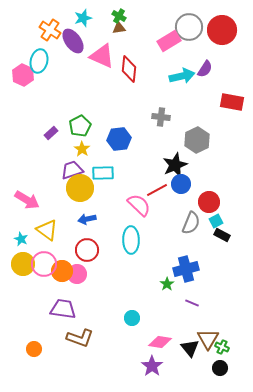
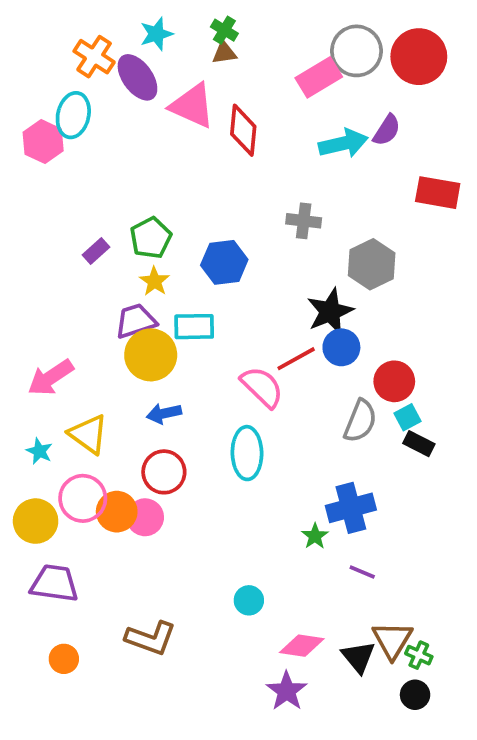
pink arrow: (27, 200) -> (51, 378), turned 115
yellow circle: (23, 264) -> (36, 521), moved
purple trapezoid: (63, 309) -> (54, 583), moved

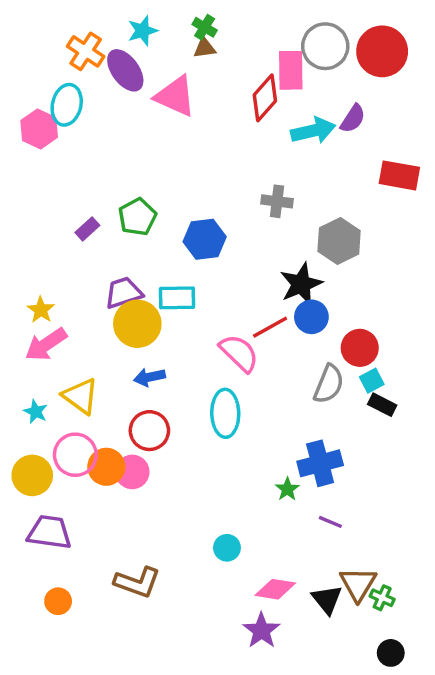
pink rectangle: (319, 77) -> (291, 70), turned -60
red diamond: (243, 130) -> (265, 98), moved, turned 36
yellow star: (154, 281) -> (41, 310), moved
black circle: (415, 695) -> (391, 653), moved

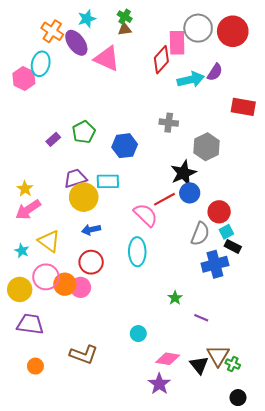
blue cross: (320, 463) -> (215, 264), moved

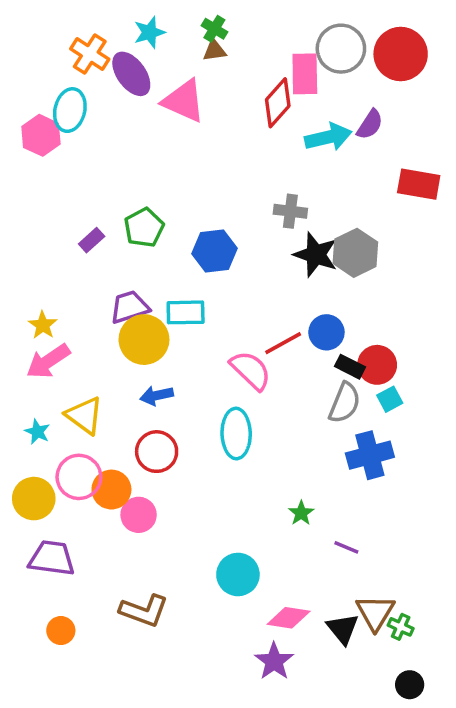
black star: (183, 173) -> (316, 255), moved, turned -30
black rectangle: (233, 246) -> (350, 367), moved
pink circle: (81, 287) -> (139, 515), moved
cyan circle: (138, 334) -> (238, 574), size x1.5

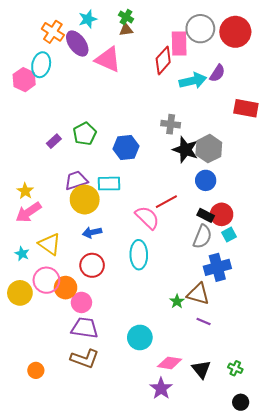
blue circle: (326, 332) -> (206, 180), moved
purple trapezoid: (52, 558) -> (85, 328), moved
brown triangle: (375, 612) -> (198, 294), moved, turned -45

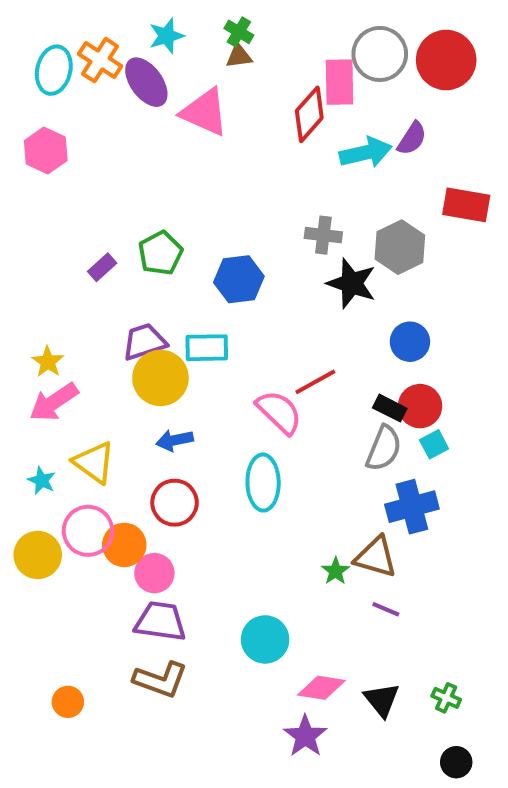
cyan ellipse: (41, 65) -> (54, 70), moved
gray hexagon: (209, 149) -> (400, 247), moved
blue circle: (206, 180) -> (410, 342), moved

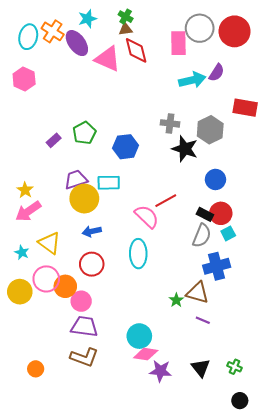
red diamond: (309, 114) -> (136, 50), moved, turned -56
pink diamond: (321, 688) -> (146, 354), moved
purple star: (305, 736) -> (160, 371), moved, turned -30

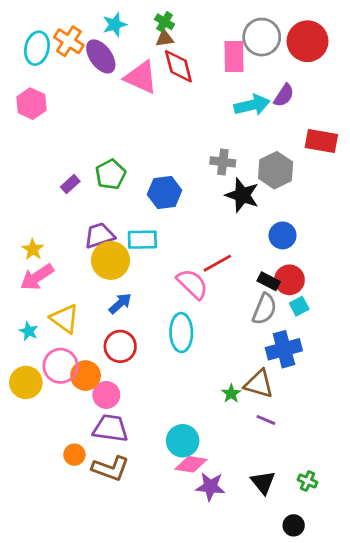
blue arrow: (92, 231) -> (120, 303), turned 150
orange circle: (36, 369) -> (74, 455), moved
black circle: (240, 401) -> (294, 525), moved

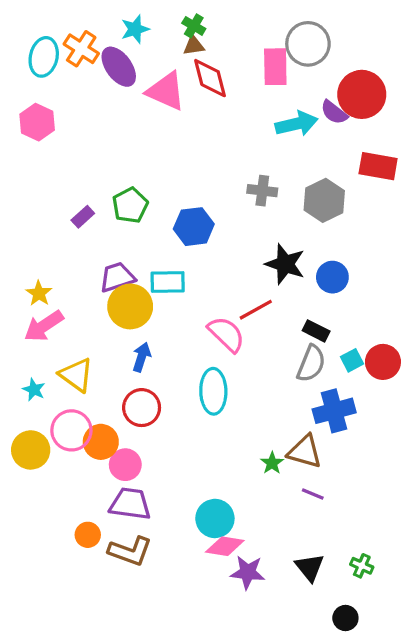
red circle: (307, 41) -> (362, 94), moved
purple semicircle: (284, 95) -> (334, 112), turned 95
black star: (242, 195) -> (285, 264), moved
red circle: (289, 280) -> (383, 362), moved
blue arrow: (120, 303) -> (142, 357), turned -30

